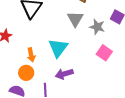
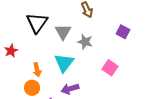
gray triangle: (75, 19) -> (63, 32), moved
gray star: (97, 27) -> (85, 42), moved

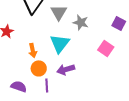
purple square: (123, 32) -> (119, 23), moved
orange circle: (32, 88) -> (39, 68), moved

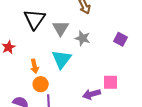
pink square: (106, 48) -> (111, 82), moved, turned -35
purple arrow: (66, 69) -> (92, 94), moved

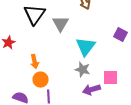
gray star: (83, 38) -> (82, 70), moved
cyan triangle: (62, 59) -> (86, 47), moved

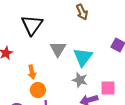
gray triangle: (60, 24) -> (58, 49), moved

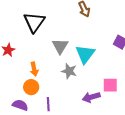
gray star: (80, 80) -> (69, 71), moved
orange circle: (38, 90) -> (31, 87), moved

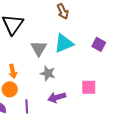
cyan triangle: (85, 54) -> (64, 43), moved, turned 30
purple arrow: (91, 97) -> (57, 97), moved

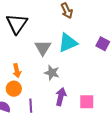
pink square: (89, 87) -> (87, 102), moved
purple arrow: (57, 97) -> (61, 97), turned 120

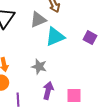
gray triangle: (43, 48) -> (38, 20), moved, turned 36

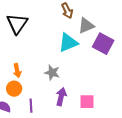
gray triangle: (38, 20) -> (86, 26), moved
purple square: (90, 38) -> (103, 44), size x1.5

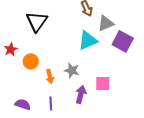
orange arrow: (17, 71) -> (50, 76), moved
orange circle: (14, 89) -> (31, 61), moved
pink square: (87, 102) -> (103, 83), moved

